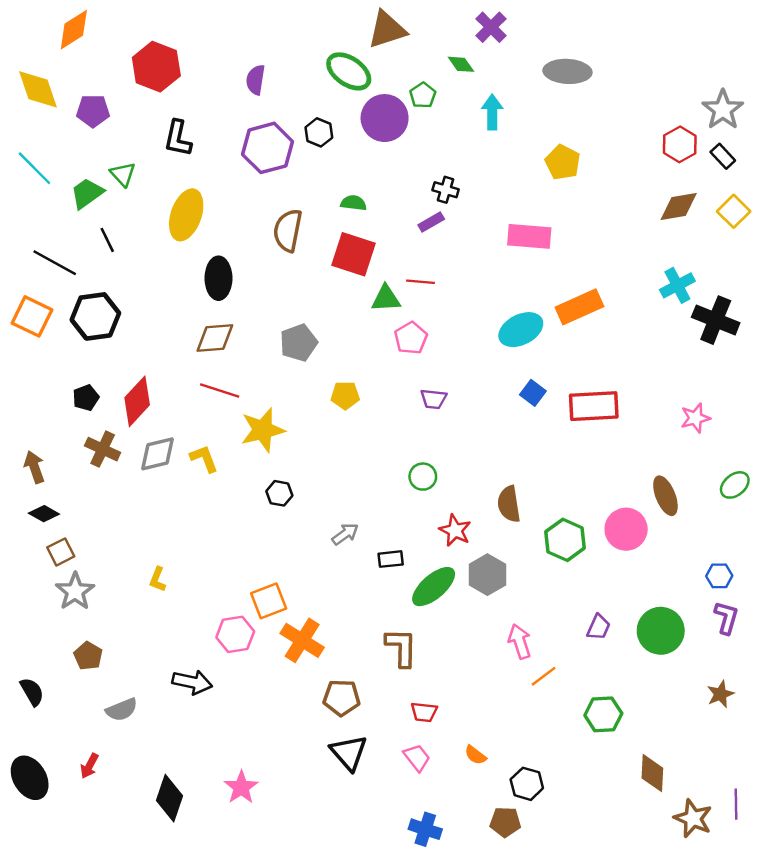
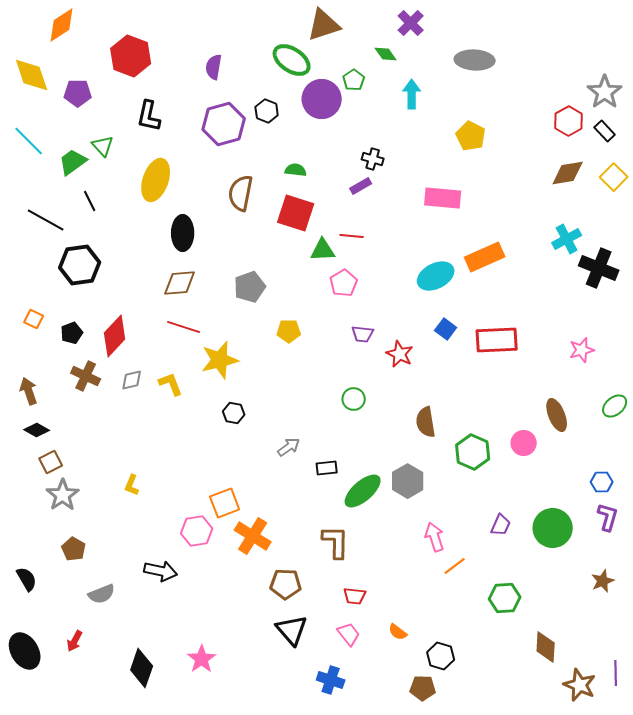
orange square: (32, 316) -> (34, 319), moved, size x0.6
gray diamond: (158, 454) -> (132, 380), size x0.7
pink circle: (626, 529) -> (524, 443), size x0.7
red star: (455, 530) -> (400, 354), moved
blue cross: (425, 829) -> (331, 680), moved

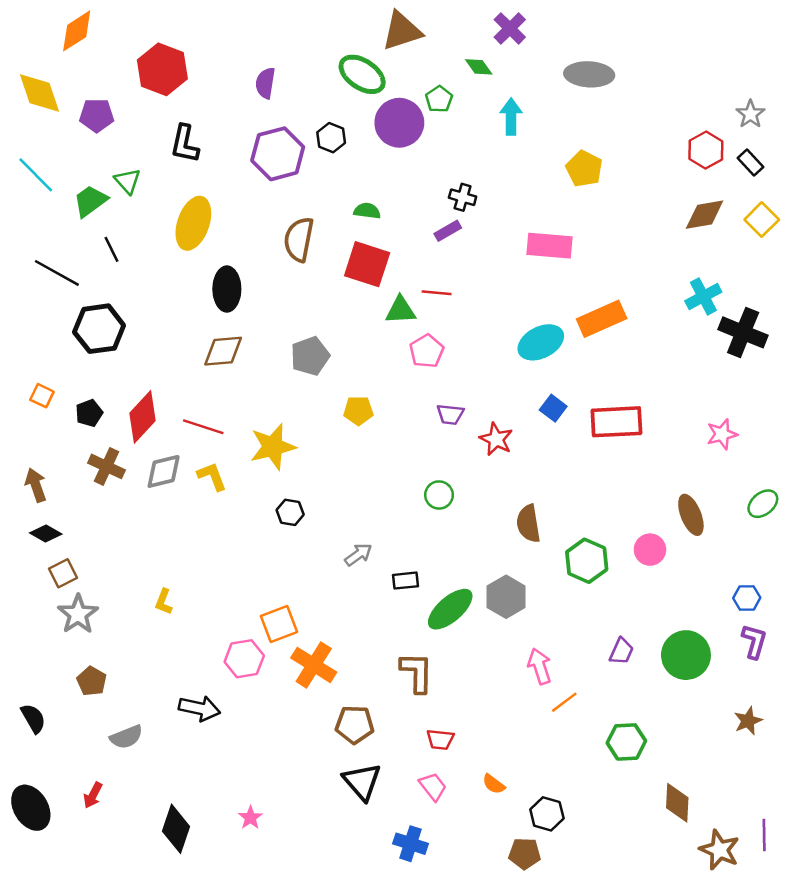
gray star: (605, 92) -> (750, 114), size x0.7
red line: (184, 327) -> (203, 427), moved
gray diamond: (132, 380) -> (164, 471), size x1.4
pink star: (202, 659) -> (250, 818), size x0.7

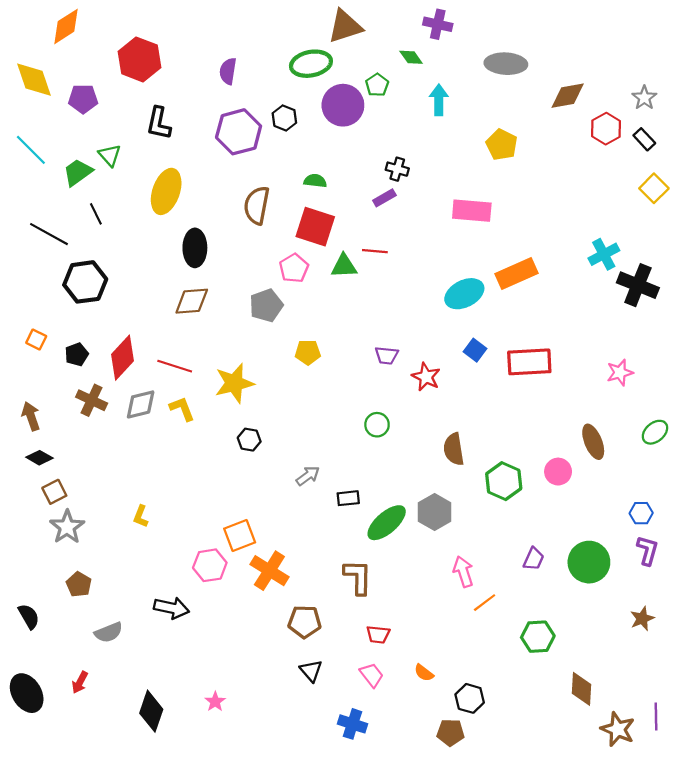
purple cross: (510, 28) -> (438, 24), turned -32
green ellipse: (362, 74) -> (311, 64), turned -45
brown diamond: (705, 215) -> (568, 96), moved
pink pentagon: (427, 351) -> (294, 268), moved
black triangle: (362, 782) -> (311, 671), size x0.7

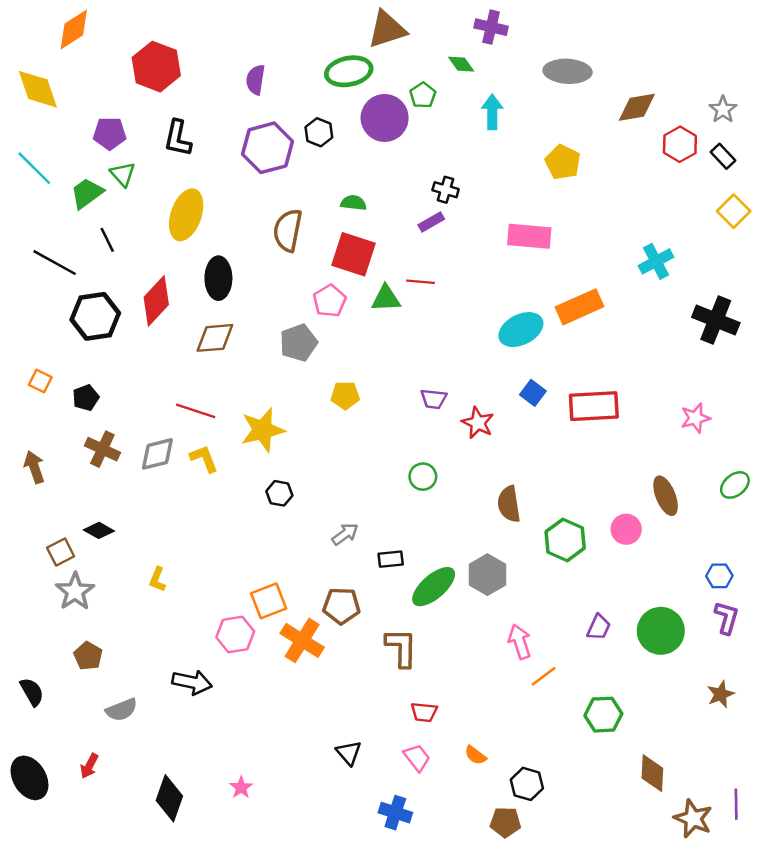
purple pentagon: (83, 99) -> (110, 133), moved
cyan cross: (604, 254) -> (656, 261), moved
red diamond: (122, 358) -> (156, 301), moved
black diamond: (39, 458) -> (99, 530), moved
brown pentagon: (305, 622) -> (342, 606), moved

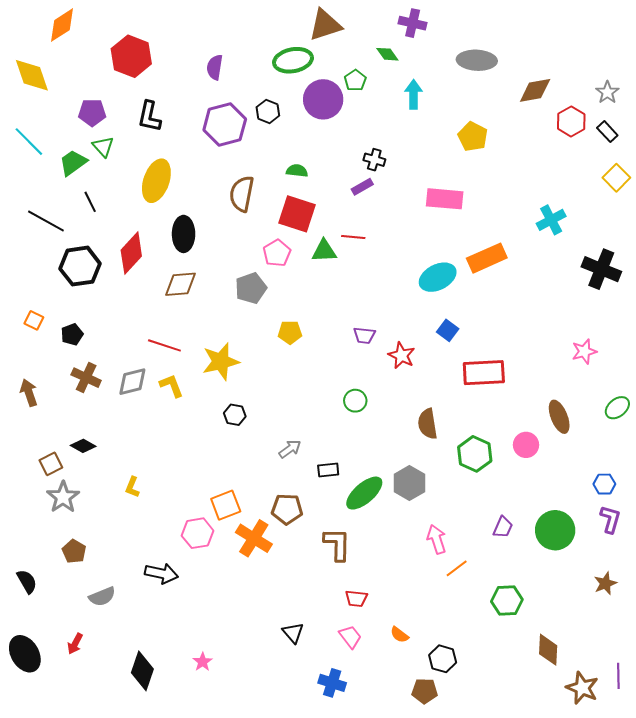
red rectangle: (594, 406) -> (484, 373), moved

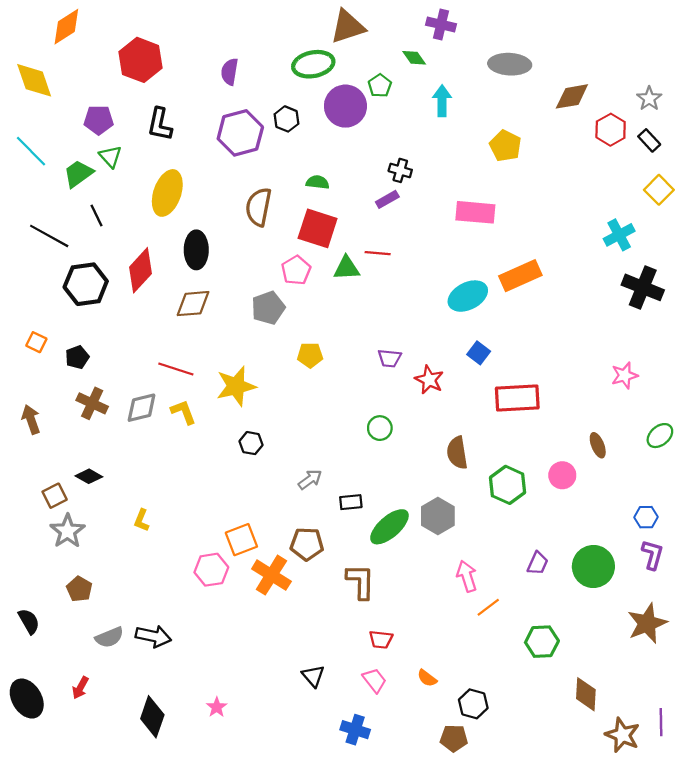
cyan cross: (551, 220) -> (619, 235), moved
brown ellipse: (559, 417) -> (598, 445), size x0.7
black arrow: (161, 573) -> (153, 636), moved
brown star: (605, 583) -> (647, 623), size x1.6

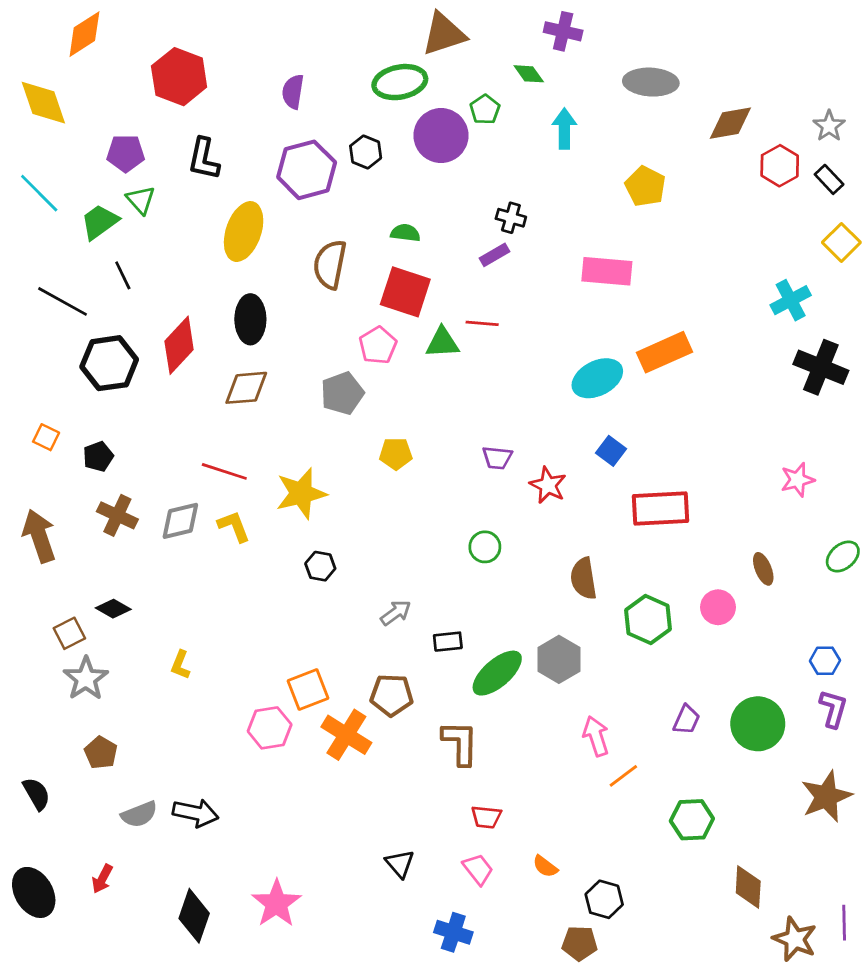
yellow ellipse: (167, 193) -> (244, 232), moved
brown arrow: (31, 419) -> (39, 536), size x1.4
pink star: (217, 707) -> (276, 903), size x1.8

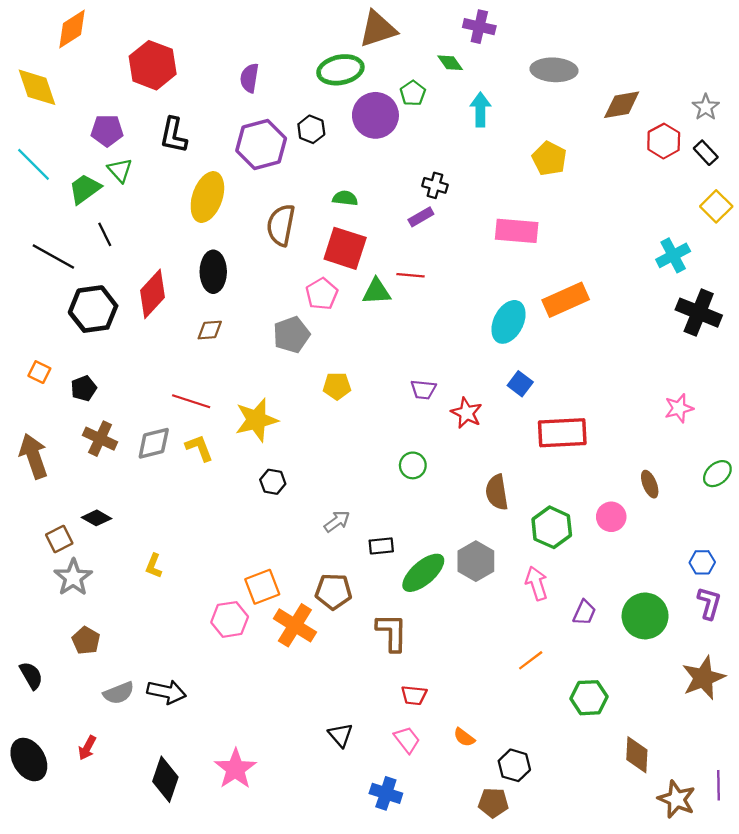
cyan ellipse: (597, 378) -> (508, 322), turned -36
brown diamond: (246, 388) -> (210, 330), size x0.7
pink arrow: (596, 736) -> (536, 583), moved

